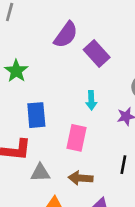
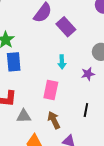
blue rectangle: (36, 115) -> (14, 62), moved
brown arrow: (81, 178) -> (54, 120), turned 60

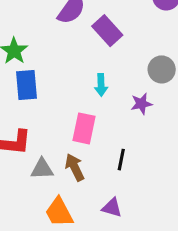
black line: (86, 110) -> (121, 160), moved
brown arrow: (54, 120) -> (75, 167), moved

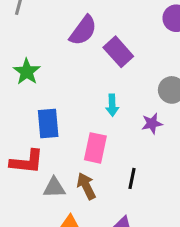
blue rectangle: (27, 85) -> (48, 124), moved

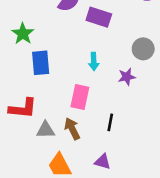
purple rectangle: (118, 52) -> (99, 17), turned -30
blue rectangle: (48, 124) -> (41, 63), moved

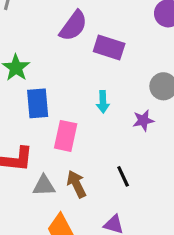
pink rectangle: (80, 97) -> (66, 136), moved
black line: (110, 122) -> (123, 176), turned -36

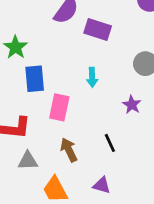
purple star: (143, 120) -> (132, 105), moved, turned -30
gray triangle: (44, 186) -> (28, 161), moved

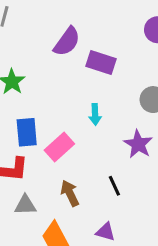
blue rectangle: (35, 79) -> (27, 132), moved
purple star: (132, 105) -> (138, 144), size x1.4
pink rectangle: (59, 107) -> (59, 147), turned 36

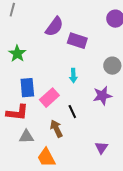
purple star: (138, 144) -> (102, 96), turned 30
black line: (114, 186) -> (72, 112), moved
purple triangle: (105, 232) -> (101, 148), moved, turned 48

